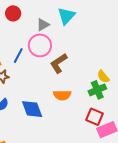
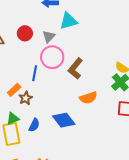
red circle: (13, 13) -> (25, 33), moved
cyan triangle: (66, 16) -> (68, 21), turned 48

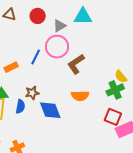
brown star: (26, 98) -> (32, 93), moved
blue semicircle: (34, 125) -> (20, 107), turned -32

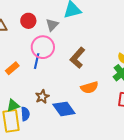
pink circle: (57, 47) -> (43, 47), moved
orange rectangle: (11, 67) -> (12, 68), moved
blue semicircle: (20, 107) -> (25, 114), moved

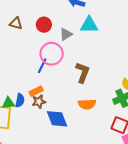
brown L-shape: (78, 58) -> (83, 72), turned 145
orange rectangle: (12, 68) -> (36, 91), moved
blue semicircle: (25, 114) -> (20, 100), moved

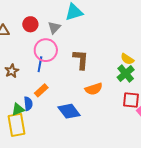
brown star: (39, 102) -> (12, 71), moved

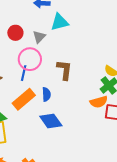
orange semicircle: (94, 89) -> (99, 102), moved
orange rectangle: (41, 90) -> (24, 99), size x1.6
blue semicircle: (28, 104) -> (46, 94), moved

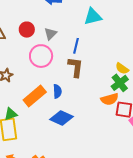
cyan triangle: (59, 22) -> (93, 17), moved
blue line: (24, 73) -> (76, 46), moved
blue diamond: (51, 121) -> (61, 118), turned -30

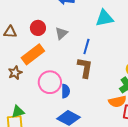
pink circle: (41, 56) -> (50, 82), moved
orange rectangle: (35, 96) -> (33, 54), moved

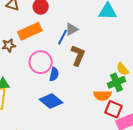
gray triangle: (61, 33) -> (72, 29), moved
blue line: (86, 47) -> (62, 37), moved

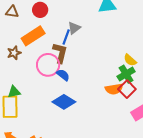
brown L-shape: (78, 55) -> (60, 53), moved
blue semicircle: (54, 74) -> (63, 75), turned -56
red square: (114, 109) -> (127, 89), moved, turned 30

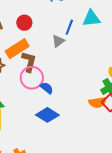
blue line: (66, 37) -> (69, 27), moved
brown L-shape: (60, 53) -> (29, 62), moved

